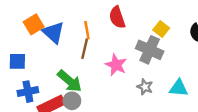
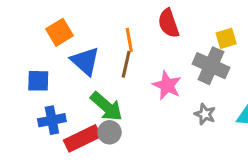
yellow square: (161, 29) -> (226, 38), turned 35
blue triangle: (53, 32) -> (85, 61), moved

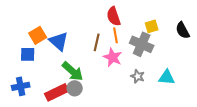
orange square: (59, 32) -> (38, 35), moved
orange line: (129, 40) -> (116, 35), moved
brown line: (126, 64) -> (97, 42), moved
blue cross: (52, 120) -> (21, 86), moved

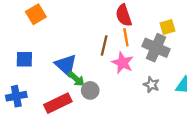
orange square: (38, 35) -> (36, 14), moved
blue triangle: (59, 41) -> (66, 65), moved
green arrow: (73, 71) -> (76, 79), size x0.7
gray circle: (75, 88) -> (90, 90), moved

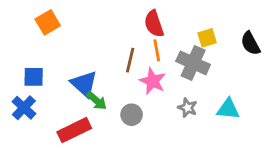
gray circle: (90, 90) -> (132, 115), moved
blue cross: (16, 96) -> (24, 108), moved, turned -36

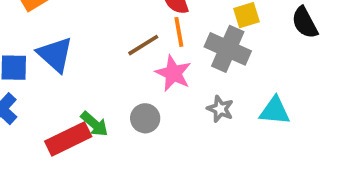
brown line: (130, 60) -> (143, 45), turned 45
blue triangle: (84, 84) -> (55, 54), moved
green arrow: (97, 101) -> (94, 124), moved

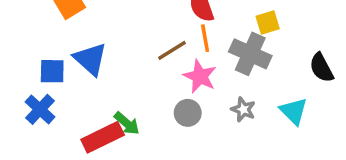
black semicircle: (305, 23) -> (321, 68), moved
cyan triangle: (275, 111) -> (294, 111), turned 40
gray circle: (145, 118) -> (188, 113), moved

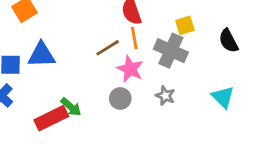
blue triangle: (90, 59) -> (41, 55), turned -44
black semicircle: (321, 68) -> (229, 41), moved
cyan triangle: (294, 111) -> (223, 97), moved

